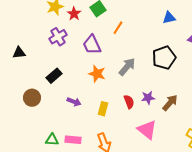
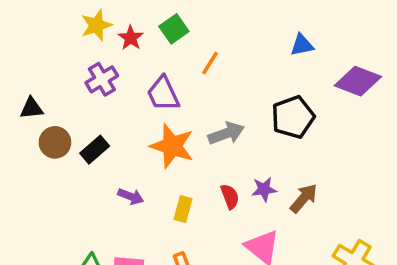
gray arrow: (127, 67) -> (226, 133), turned 30
orange star: (97, 74) -> (172, 146), size x1.4
brown circle: (32, 98) -> (55, 142), moved

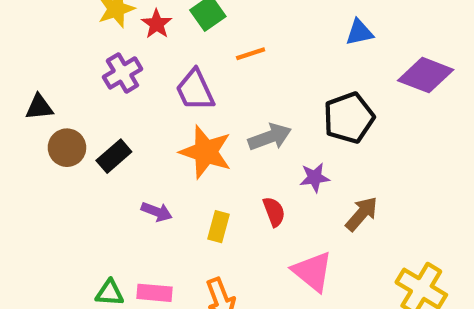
orange line: (210, 63) -> (251, 54), turned 40
purple star: (264, 189) -> (315, 178), moved

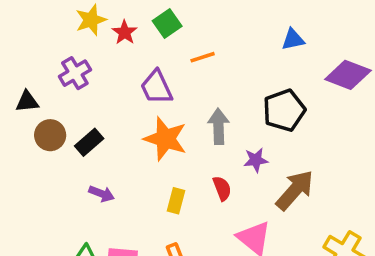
purple cross: (122, 73) -> (75, 73), moved
gray arrow: (270, 137) -> (219, 126), turned -72
purple arrow: (157, 212) -> (102, 194), moved
brown arrow: (362, 214) -> (295, 190), size x1.4

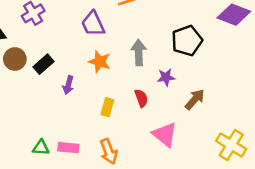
orange star: (165, 139) -> (100, 62), size x0.7
brown arrow: (295, 190) -> (195, 99), size x0.7
purple arrow: (102, 194) -> (68, 85), moved, turned 84

